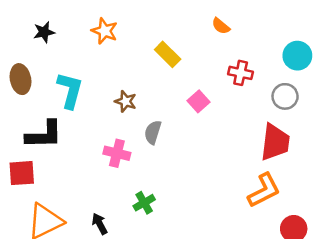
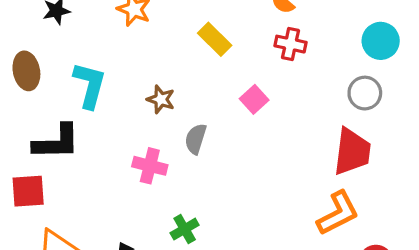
red cross: (241, 73) -> (291, 44), moved

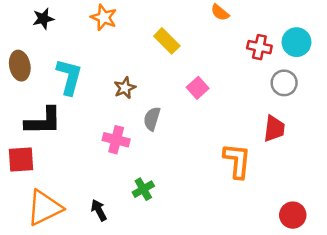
red cross: (291, 44) -> (259, 47), moved
brown star: (161, 99) -> (125, 88), turned 30
red trapezoid: (352, 152) -> (274, 129), size x0.7
orange L-shape: (338, 213) -> (237, 161), moved, turned -57

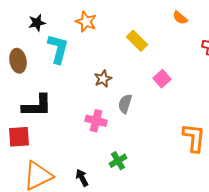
cyan L-shape: (69, 77) -> (58, 49), moved

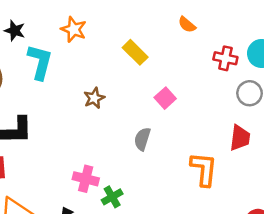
black star: (37, 23) -> (15, 31), turned 30
gray semicircle: (125, 104) -> (142, 139), moved
pink cross: (96, 121) -> (86, 179), moved

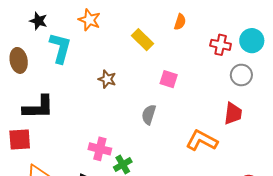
orange semicircle: (187, 25) -> (180, 22), moved, turned -112
brown star: (94, 98) -> (107, 79), turned -30
pink square: (165, 98) -> (169, 79), turned -30
orange L-shape: (204, 169) -> (202, 141), turned -68

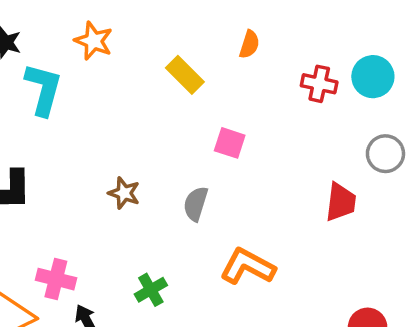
gray circle: (241, 75) -> (385, 154), moved
brown star: (107, 79) -> (124, 193), moved
orange L-shape: (202, 141) -> (248, 266), moved
pink cross: (100, 149) -> (56, 279), moved

